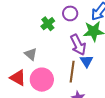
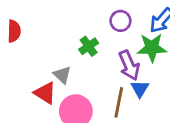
green cross: (48, 24) -> (89, 46), moved
red triangle: (18, 78) -> (45, 93), moved

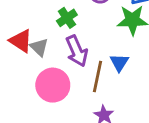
purple arrow: (129, 65) -> (77, 51), moved
red triangle: (45, 93) -> (21, 41), moved

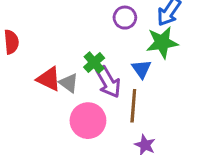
green cross: (67, 18) -> (94, 63), moved
blue triangle: (119, 63) -> (141, 69), moved

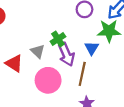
red triangle: (49, 79) -> (14, 63), moved

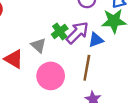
blue triangle: (92, 48) -> (96, 40), turned 40
purple arrow: (66, 54) -> (77, 33), moved, turned -110

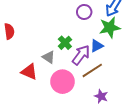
purple arrow: (77, 33) -> (81, 55), moved
brown line: (87, 68) -> (92, 70), turned 55

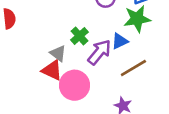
brown line: (92, 70) -> (133, 68), moved
red triangle: (29, 72) -> (52, 70), moved

